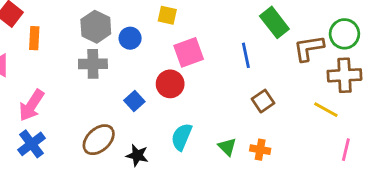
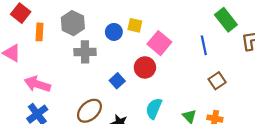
yellow square: (167, 15) -> (135, 25), moved
gray hexagon: (96, 27) -> (73, 23), moved
pink square: (189, 52) -> (159, 43), turned -30
pink arrow: (31, 105) -> (37, 84), turned 75

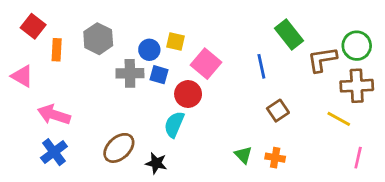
gray cross: (85, 52) -> (130, 73), moved
blue square: (117, 81) -> (159, 75), moved, turned -32
cyan semicircle: (154, 109) -> (174, 124), moved

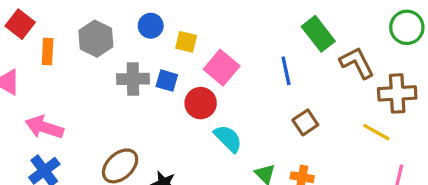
green circle: (357, 46) -> (407, 27), moved
blue circle: (149, 50) -> (151, 26), moved
brown L-shape: (322, 59) -> (357, 63), turned 72
cyan semicircle: (174, 124) -> (228, 139), moved, turned 112

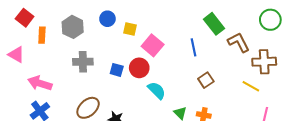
gray cross: (133, 79) -> (83, 62), moved
blue square: (167, 81) -> (117, 70), moved

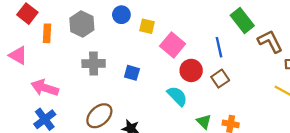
red circle: (139, 68) -> (191, 70), moved
brown square: (206, 80) -> (220, 79), moved

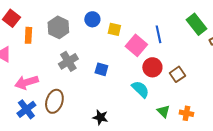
blue line: (219, 47) -> (158, 34), moved
gray cross: (94, 63) -> (68, 61), turned -30
pink arrow: (45, 88) -> (26, 82), turned -35
brown ellipse: (99, 116) -> (54, 101), moved, turned -30

